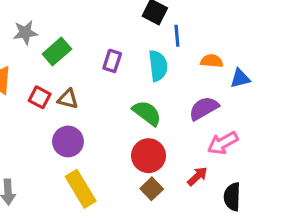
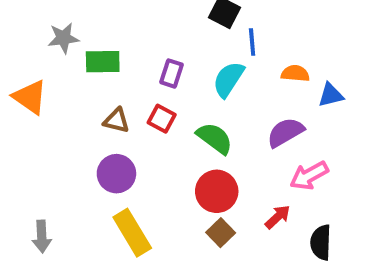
green rectangle: (57, 51) -> (103, 62), turned 40
cyan semicircle: (158, 66) -> (228, 79), turned -140
red square: (40, 97) -> (162, 119), moved

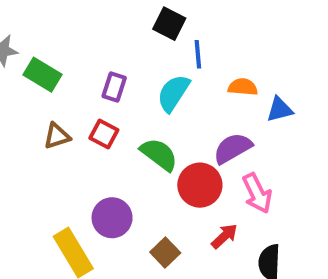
green rectangle: (103, 62) -> (43, 75), turned 32
brown triangle: (116, 121) -> (57, 136), turned -32
purple circle: (116, 174) -> (112, 218), moved
pink arrow: (309, 176) -> (257, 193), turned -87
red circle: (217, 191) -> (200, 185), moved

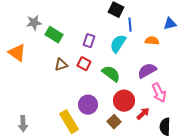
blue triangle: (280, 109) -> (170, 24), moved
red circle: (200, 185) -> (124, 101), moved

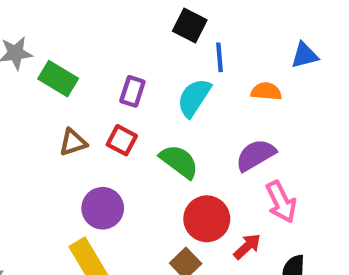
purple circle: (88, 105) -> (103, 208), moved

